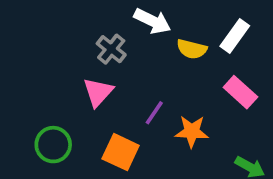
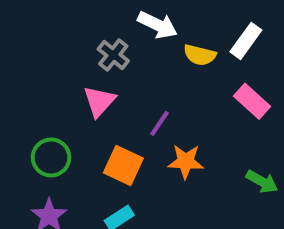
orange star: (192, 131) -> (186, 162), moved

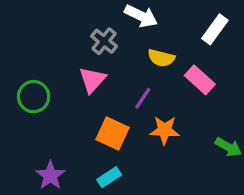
yellow semicircle: (200, 55) -> (161, 58), moved
pink rectangle: (252, 101) -> (200, 80), moved
green circle: (51, 157) -> (34, 97), moved

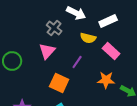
white rectangle: (215, 29) -> (108, 21), moved, turned 30
orange star: (165, 130) -> (106, 80), moved

